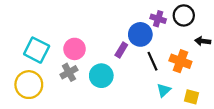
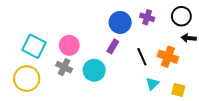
black circle: (184, 15) -> (181, 16), moved
blue circle: (140, 34) -> (120, 22), moved
gray cross: (69, 72) -> (64, 67), turned -35

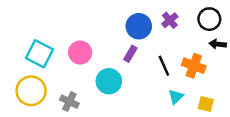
purple cross: (147, 17) -> (170, 20), turned 32
gray cross: (64, 67) -> (69, 102), moved

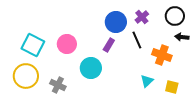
black line: (164, 66) -> (137, 40), moved

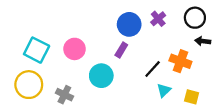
black line: (137, 40) -> (153, 69), moved, turned 66

